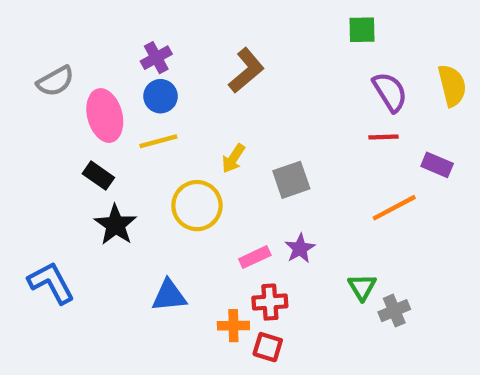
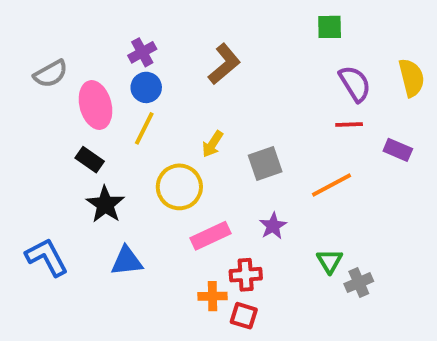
yellow line: (158, 141) -> (144, 128), turned -48
orange line: (394, 208) -> (331, 185), moved
pink rectangle: (255, 257) -> (211, 236), moved, size x1.4
blue triangle: (169, 296) -> (127, 261), moved

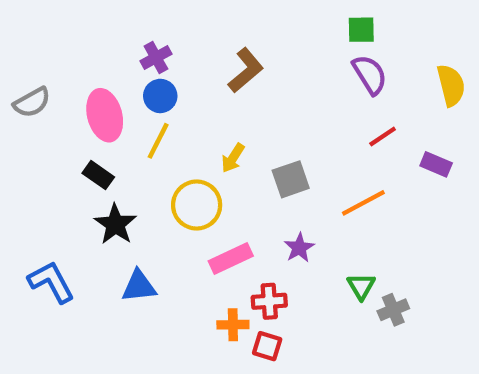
gray semicircle: (51, 74) -> (32, 102), moved
purple semicircle: (355, 84) -> (370, 75), moved
red line: (349, 125) -> (383, 137), turned -32

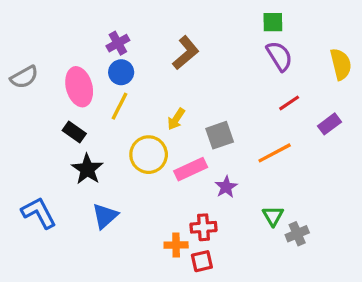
purple rectangle: (436, 164) -> (329, 124), turned -60
pink rectangle: (231, 258) -> (191, 169), moved
blue triangle: (139, 286) -> (105, 216), turned -36
red square: (267, 346) -> (202, 261), turned -30

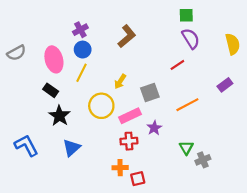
red line: (289, 103) -> (177, 65), moved
red cross: (203, 227) -> (129, 141), moved

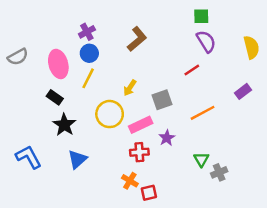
orange cross: (120, 168) -> (130, 181), turned 32

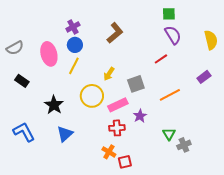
black rectangle: (55, 97) -> (22, 81), moved

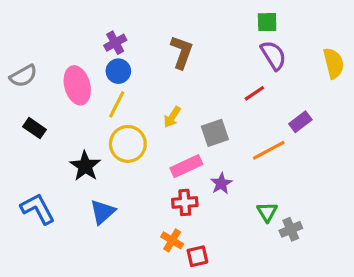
brown L-shape: (115, 33) -> (182, 52), turned -30
purple rectangle: (204, 77) -> (300, 122), moved
yellow circle: (92, 96) -> (128, 144), moved

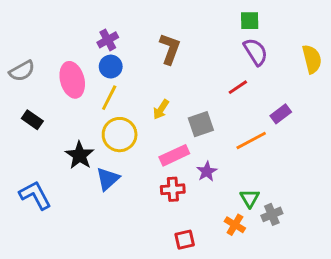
blue triangle: (103, 212) -> (108, 179), moved
orange cross: (172, 240) -> (235, 225), moved

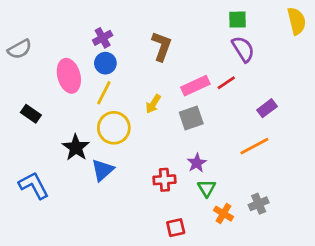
yellow semicircle: (312, 59) -> (297, 21), moved
gray semicircle: (22, 71) -> (20, 49), moved
orange line: (251, 140) -> (254, 146), moved
pink rectangle: (174, 155) -> (195, 86), moved
green triangle: (250, 198) -> (207, 188), moved

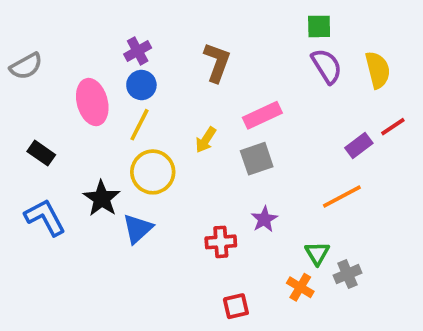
yellow semicircle: (297, 21) -> (378, 70), moved
red line: (226, 83) -> (393, 127), moved
blue L-shape: (34, 185) -> (45, 217), moved
green triangle: (207, 188) -> (317, 253), moved

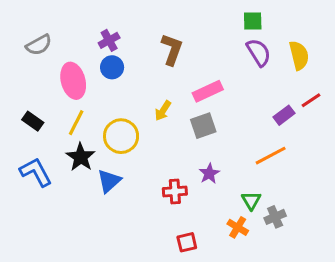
gray semicircle: (26, 66) -> (39, 45), moved
yellow line: (140, 125) -> (76, 123), moved

